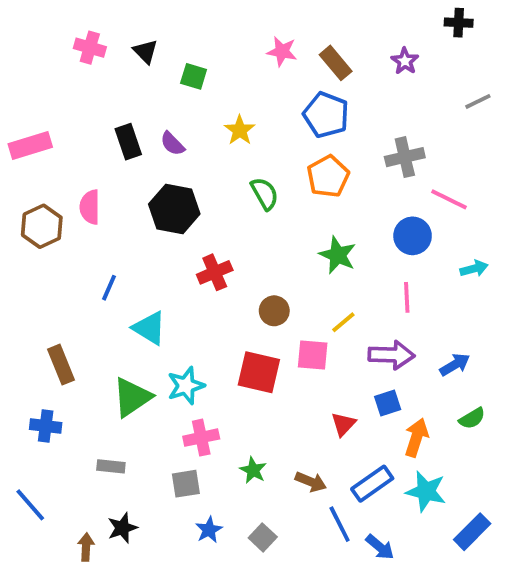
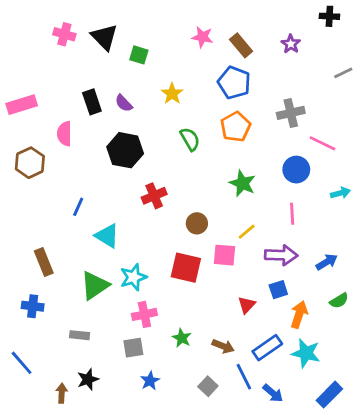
black triangle: (146, 51) -> (104, 37), size x1.5
pink semicircle: (90, 207) -> (64, 134), moved
blue rectangle: (472, 532) -> (329, 395), moved
gray square: (263, 537) -> (208, 386), moved

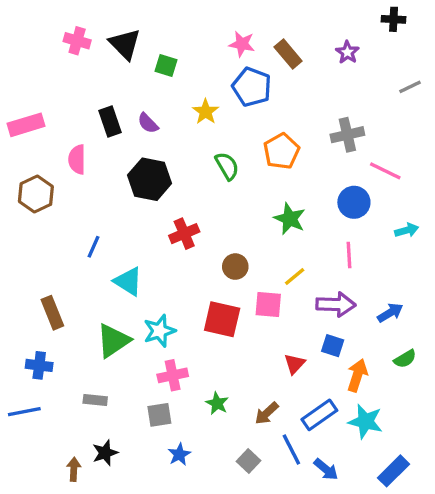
blue pentagon: (234, 83) -> (252, 87), moved
blue square: (278, 290) -> (333, 346), turned 36
brown arrow: (223, 346) -> (267, 413), turned 115
blue line: (22, 363) -> (24, 412), moved, turned -60

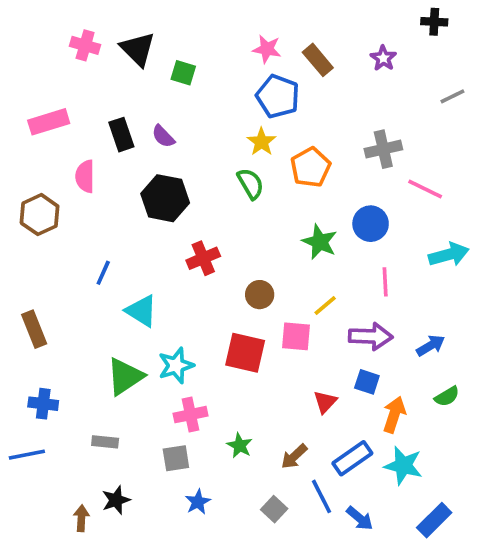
yellow star: (206, 112) -> (261, 142), moved
pink rectangle: (26, 125) -> (49, 122), moved
blue circle: (354, 202) -> (371, 224), moved
cyan arrow: (407, 230) -> (449, 255), size x1.5
brown rectangle: (52, 313) -> (34, 329), moved

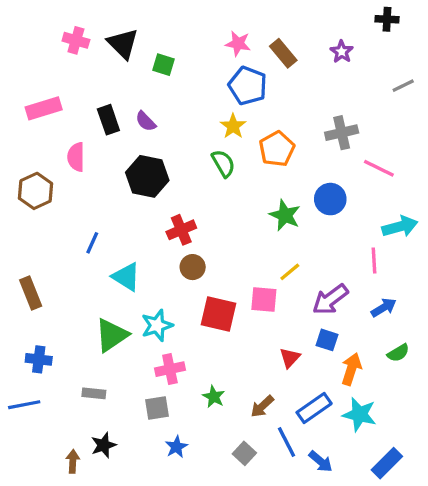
pink line: (385, 282) -> (374, 261), moved
brown circle: (260, 295) -> (193, 267), moved
purple arrow: (371, 336) -> (330, 299), turned 141

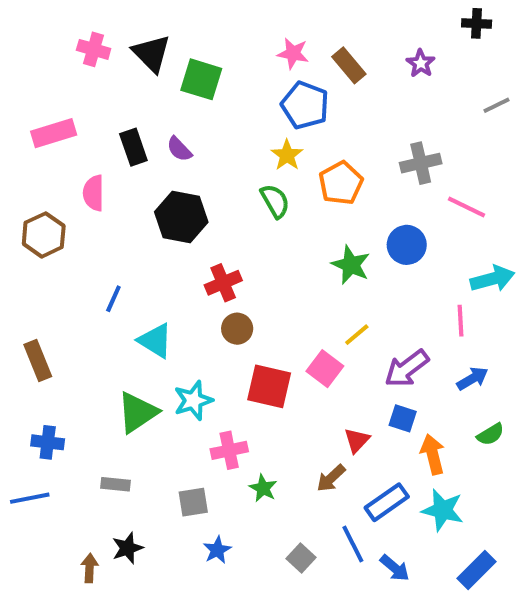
green square: (163, 65) -> (201, 79), size x1.5
pink square: (264, 299) -> (325, 369), turned 32
pink cross: (170, 369) -> (229, 450), moved
orange arrow: (351, 369) -> (433, 454), turned -32
brown arrow: (262, 406) -> (331, 478), moved

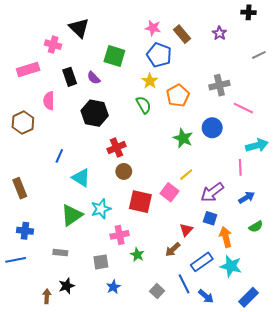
pink cross: (94, 49) -> (53, 45), moved
green square: (201, 79) -> (114, 56), moved

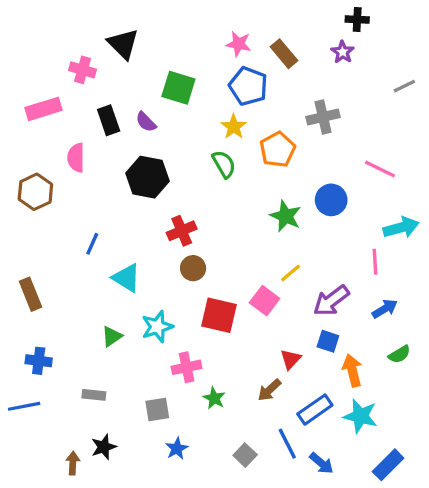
black cross: (249, 12) -> (357, 20), moved
gray cross: (219, 85) -> (323, 117), moved
green triangle: (72, 215) -> (112, 336), size x0.6

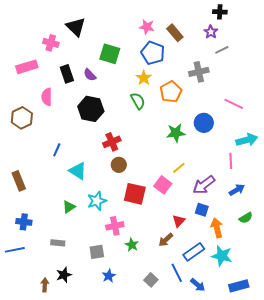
gray line: (404, 86) -> (222, 50), moved
green star: (286, 216) -> (176, 133), turned -30
blue rectangle: (388, 465) -> (239, 286), turned 30

